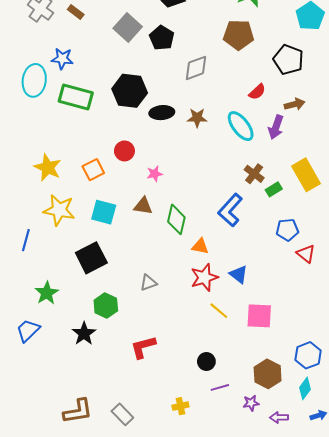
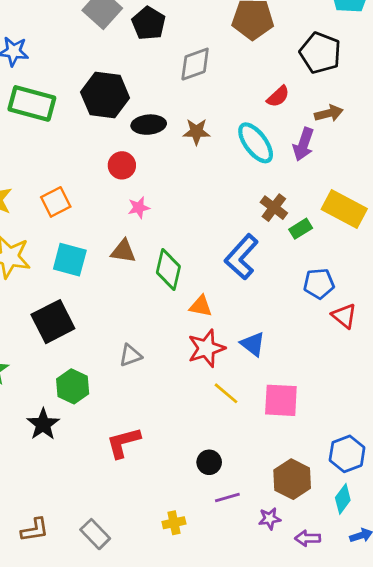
red circle: (124, 151) -> (122, 165), moved
yellow rectangle: (306, 175) -> (344, 209), turned -32
brown L-shape: (78, 411) -> (35, 530), size x0.7

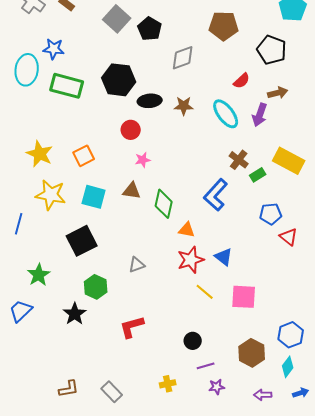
purple star: (270, 519) -> (217, 387), moved

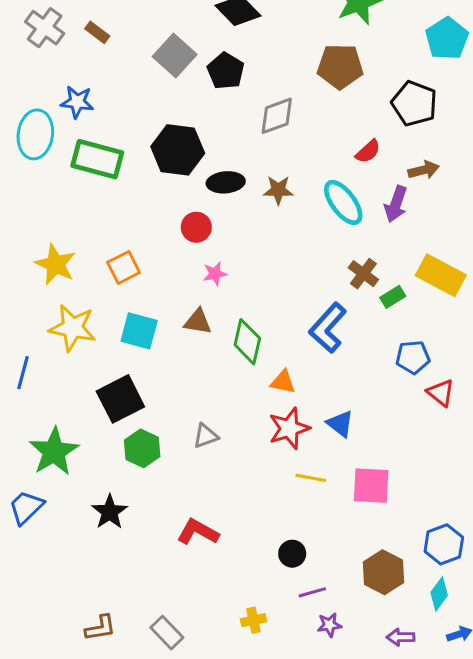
green star: (39, 275) -> (54, 452), size x1.4
green hexagon: (96, 287) -> (142, 448), moved
yellow line: (205, 292) -> (311, 478), turned -30
red L-shape: (132, 327) -> (198, 532), turned 44

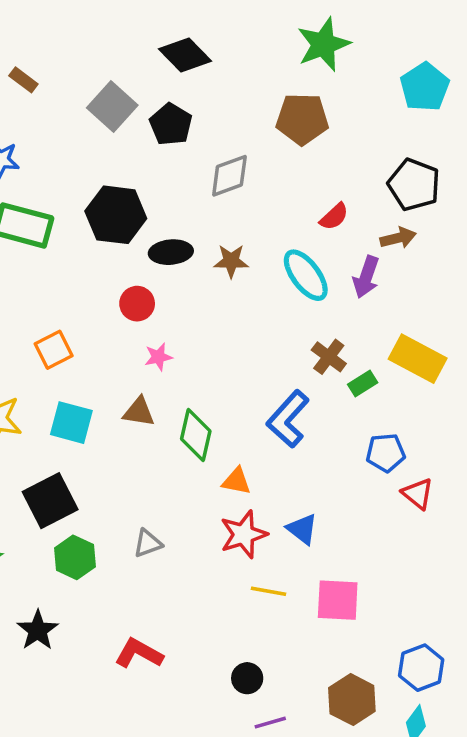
black pentagon: (414, 103) -> (414, 185), moved

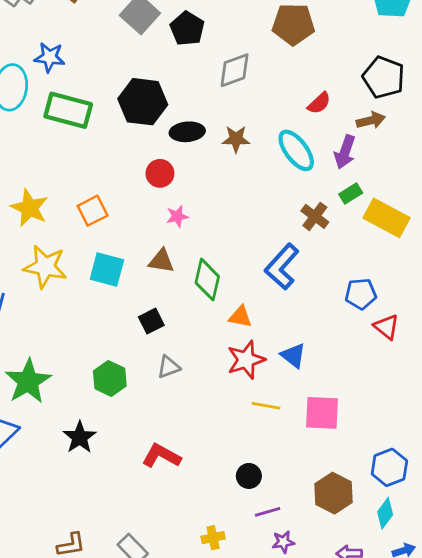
green rectangle: (363, 383) -> (351, 193), moved
black square: (50, 501) -> (151, 321), moved, size x0.6

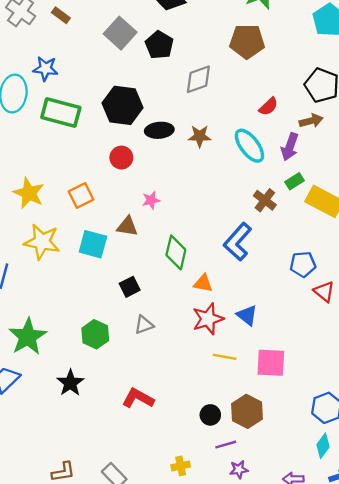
red circle: (160, 173) -> (121, 158), moved
brown triangle: (161, 261) -> (127, 226), moved
brown hexagon: (333, 493) -> (247, 411), moved

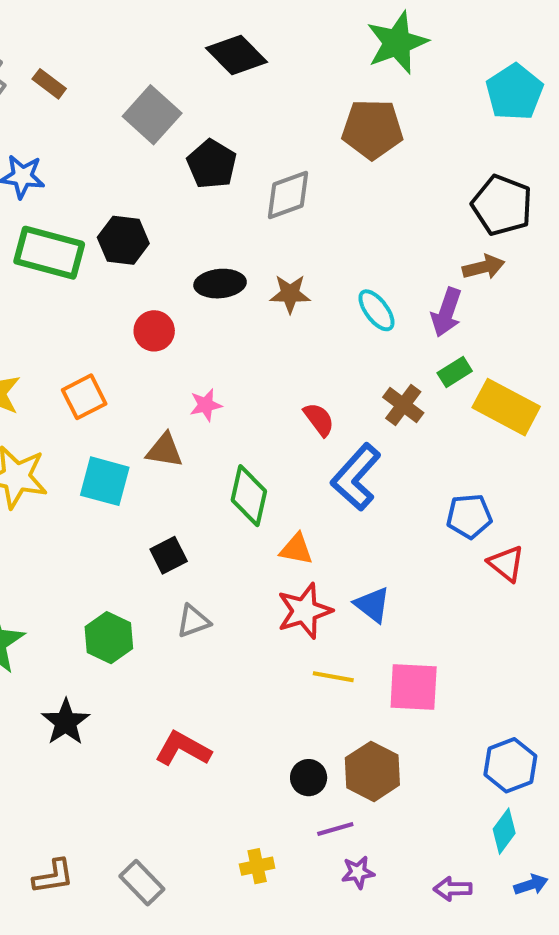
black pentagon: (159, 45) -> (212, 164), moved
black hexagon: (123, 105) -> (123, 240), moved, size x0.7
red semicircle: (268, 107) -> (319, 419), moved, turned -84
cyan ellipse: (249, 146) -> (377, 310), size x0.7

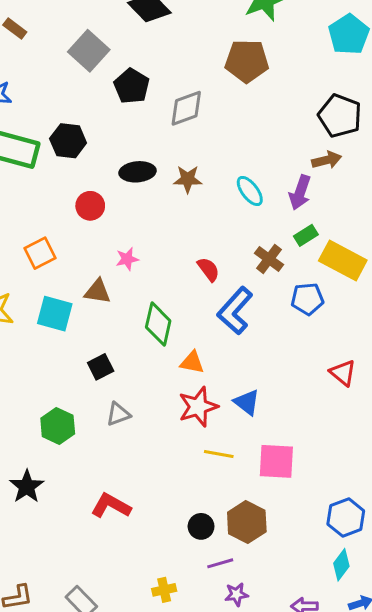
blue pentagon: (469, 516) -> (307, 299), moved

